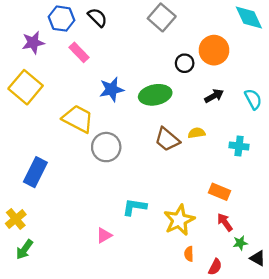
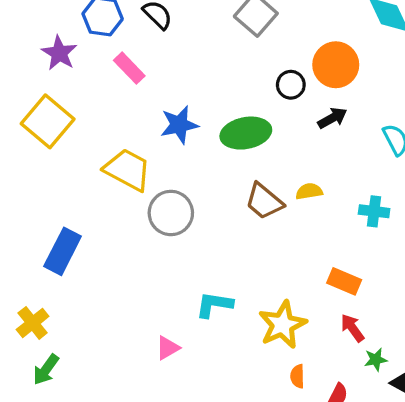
purple star: (33, 43) -> (59, 53), turned -30
black arrow: (214, 96) -> (332, 118), moved

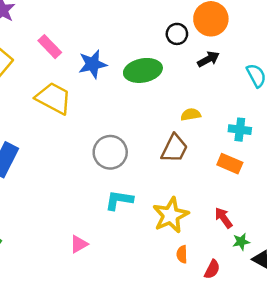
pink rectangle: (129, 68) -> (50, 47), moved
brown trapezoid: (264, 201) -> (174, 148), moved, turned -104
gray circle: (171, 213) -> (110, 152), moved
orange rectangle: (344, 281) -> (230, 164), moved
pink triangle: (168, 348) -> (79, 244), moved

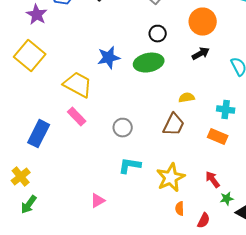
black circle: (177, 34) -> (158, 34), moved
pink rectangle: (50, 47) -> (77, 117), moved
gray circle: (110, 152) -> (123, 128), size x0.7

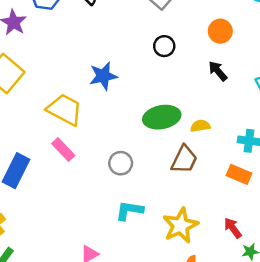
orange circle: (203, 22) -> (220, 31), size x0.7
black arrow: (201, 54) -> (218, 71), turned -102
green ellipse: (149, 63) -> (162, 117), moved

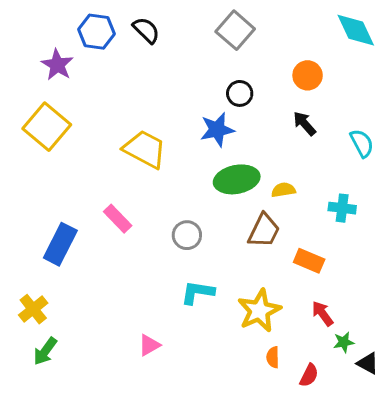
blue star: (103, 76) -> (217, 130), moved
yellow trapezoid: (65, 110) -> (145, 149), moved
orange rectangle: (239, 174) -> (309, 261), moved

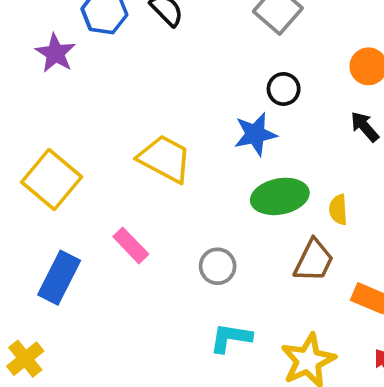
yellow square: (47, 127) -> (52, 179), moved
yellow semicircle: (283, 190) -> (338, 210), turned -85

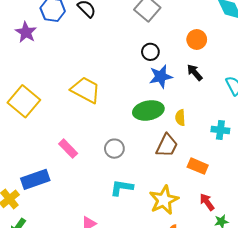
blue star: (255, 134) -> (161, 77), moved
pink rectangle: (131, 245) -> (68, 149), moved
blue rectangle: (59, 278) -> (35, 179), moved, turned 44

